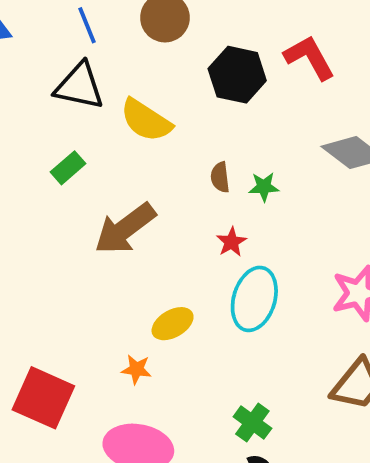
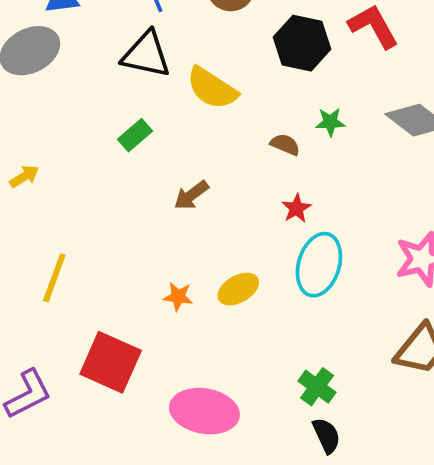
brown semicircle: (220, 177) -> (285, 145), turned 120
green star: (264, 187) -> (330, 122), moved
brown arrow: (125, 229) -> (191, 195), size x0.6
orange star: (136, 369) -> (178, 297), moved

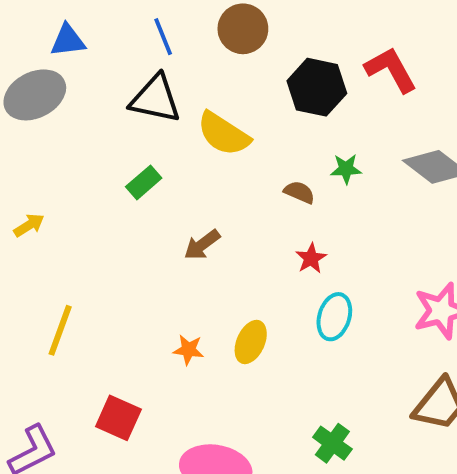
cyan ellipse: (319, 265) -> (334, 317), size x0.7
yellow ellipse: (238, 289) -> (251, 342), turned -36
red square: (111, 362) -> (118, 418), size x0.7

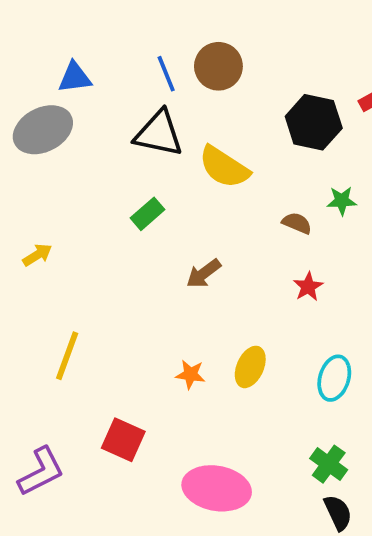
brown circle: (243, 29) -> (218, 66), moved
cyan ellipse: (334, 317) -> (334, 378), moved

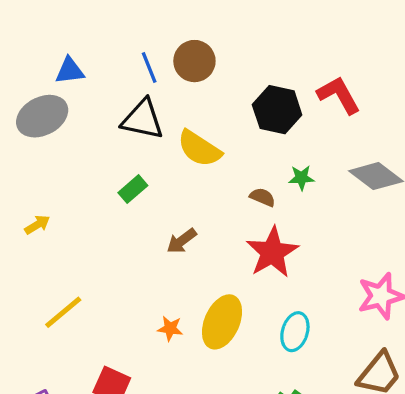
red star: (308, 287) -> (272, 252), size x2.0
yellow line: (67, 356) -> (63, 312), turned 30
yellow ellipse: (250, 367) -> (222, 322), size x1.5

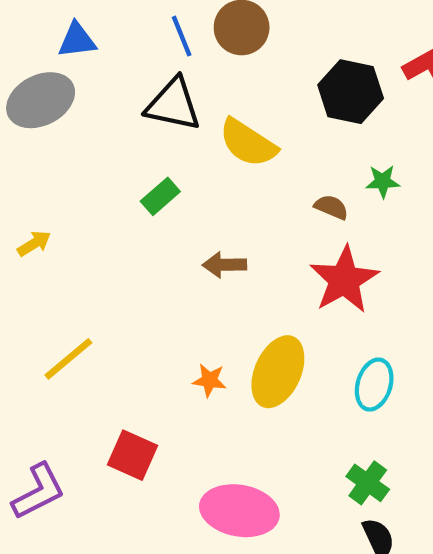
brown arrow: (181, 241) -> (224, 265), turned 36

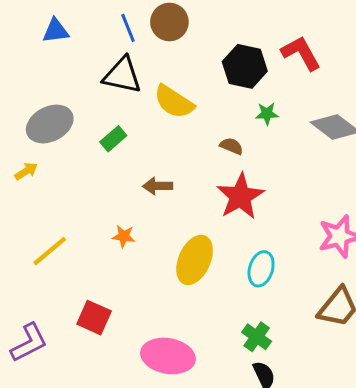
gray ellipse: (41, 100) -> (50, 124), moved
green star: (383, 181) -> (267, 114), moved
orange star: (209, 380) -> (124, 236), moved

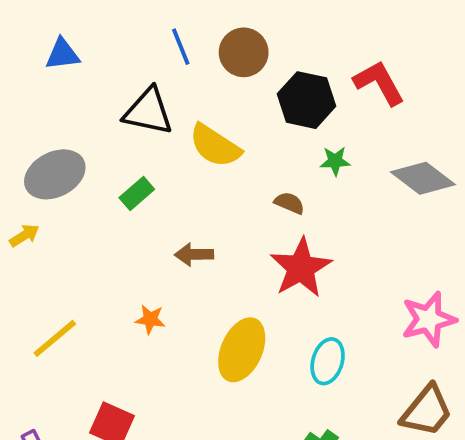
brown circle: (169, 22) -> (244, 52), moved
blue line: (128, 28) -> (181, 47), moved

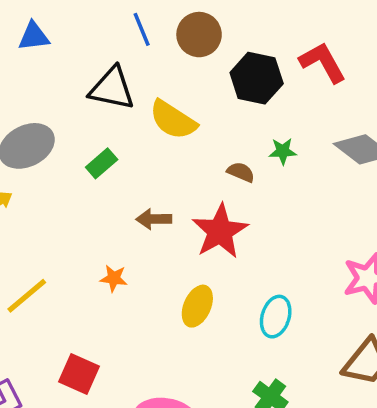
green star: (335, 161) -> (283, 151), moved
red star: (301, 268) -> (220, 231), moved
yellow ellipse: (242, 350) -> (197, 306), size x0.7

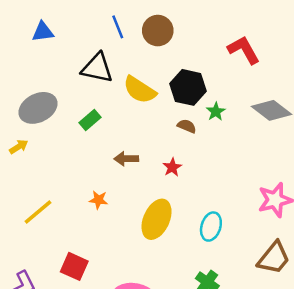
black hexagon: (257, 78) -> (188, 87), moved
green star: (283, 151) -> (216, 112), turned -30
red star: (220, 231) -> (172, 167), size x0.5
yellow ellipse: (197, 306) -> (157, 219), size x1.4

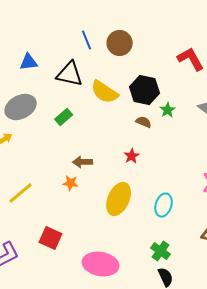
blue triangle: (43, 32) -> (29, 62), moved
brown arrow: (126, 159) -> (83, 162), moved

